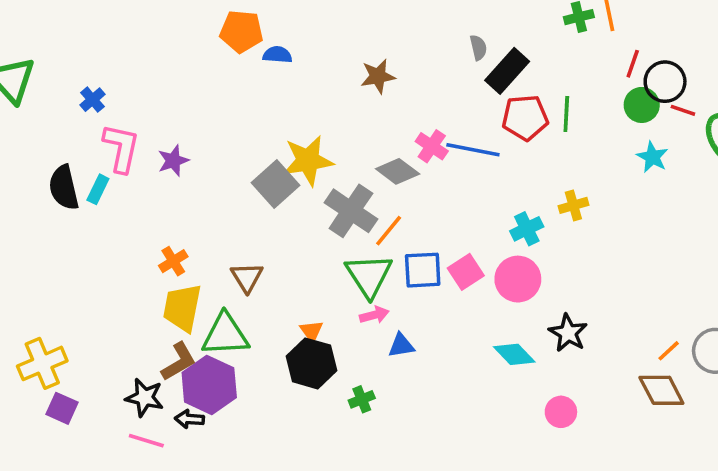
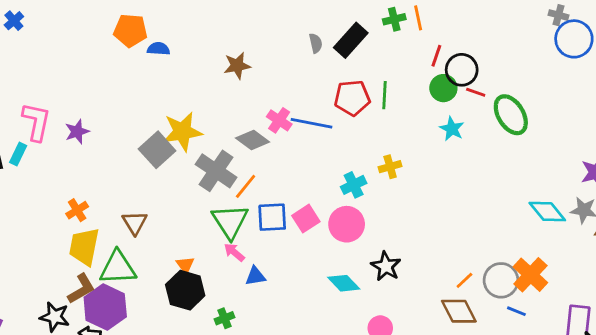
black rectangle: (507, 71) -> (351, 40), moved
blue cross: (93, 100) -> (14, 21), moved
pink arrow: (374, 315) -> (234, 252), turned -125

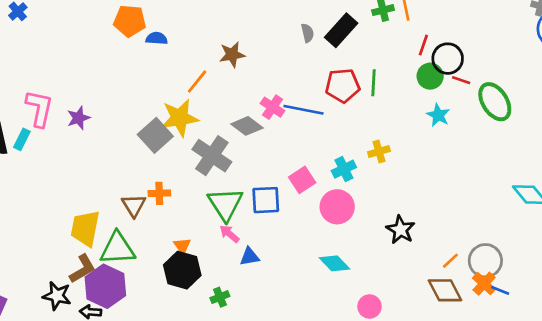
orange line: (246, 186) -> (197, 81), moved
orange cross: (77, 210) -> (159, 193), moved, turned 30
pink square: (306, 219) -> (302, 180), moved
black star: (386, 266) -> (400, 230), moved
orange cross: (530, 275) -> (484, 284), moved, size x0.7

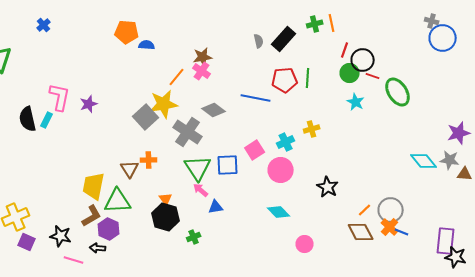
pink cross: (272, 107) -> (202, 71), moved
purple hexagon: (105, 286) -> (109, 229), size x0.7
black star: (57, 296) -> (61, 236), moved

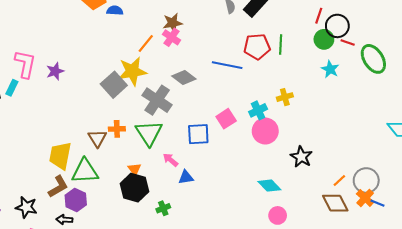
green triangle: (198, 168) -> (149, 133), moved
pink circle: (281, 170) -> (265, 131), moved
cyan diamond: (279, 212) -> (269, 186), moved

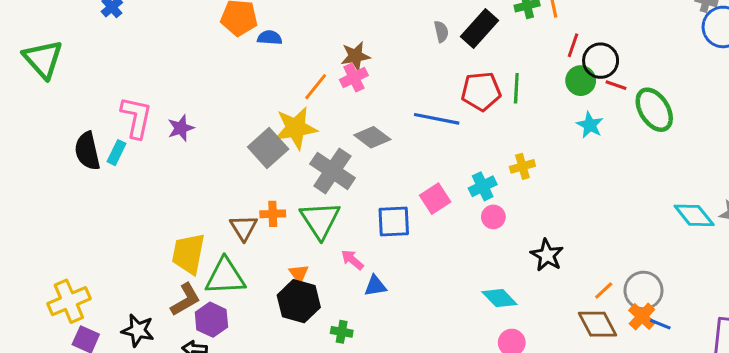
pink cross: (172, 37) -> (354, 77), turned 30
pink circle: (265, 131) -> (493, 217), size x0.6
green cross: (163, 208) -> (342, 332), turned 32

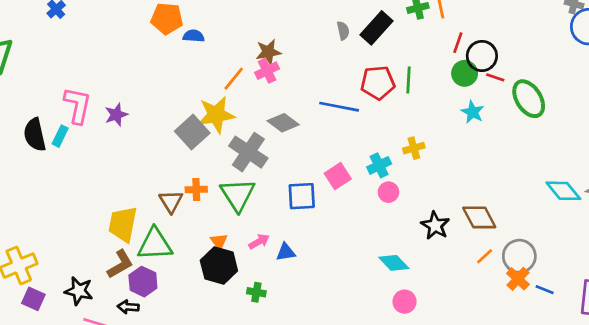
pink arrow: (352, 260) -> (259, 242), moved, turned 110
brown diamond: (598, 324) -> (479, 217), moved
blue line: (660, 324) -> (545, 290), moved

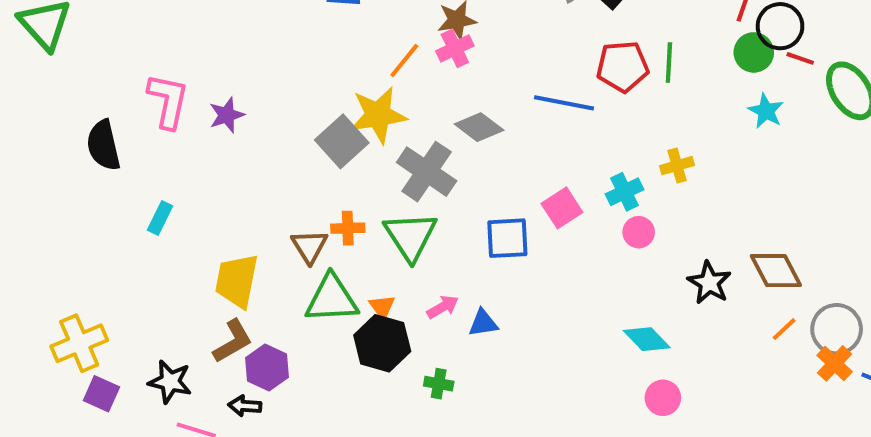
cyan rectangle: (60, 136) -> (160, 218), moved
green triangle: (155, 244) -> (332, 299), moved

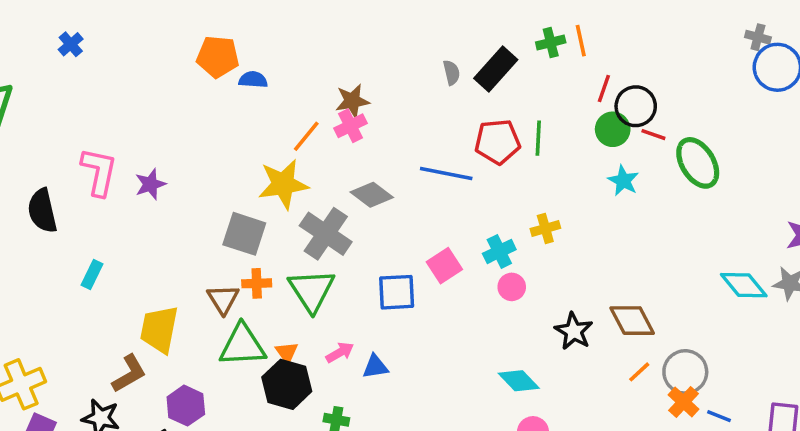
gray square: (342, 141) -> (244, 234), moved, turned -30
brown L-shape: (233, 341) -> (129, 374), moved

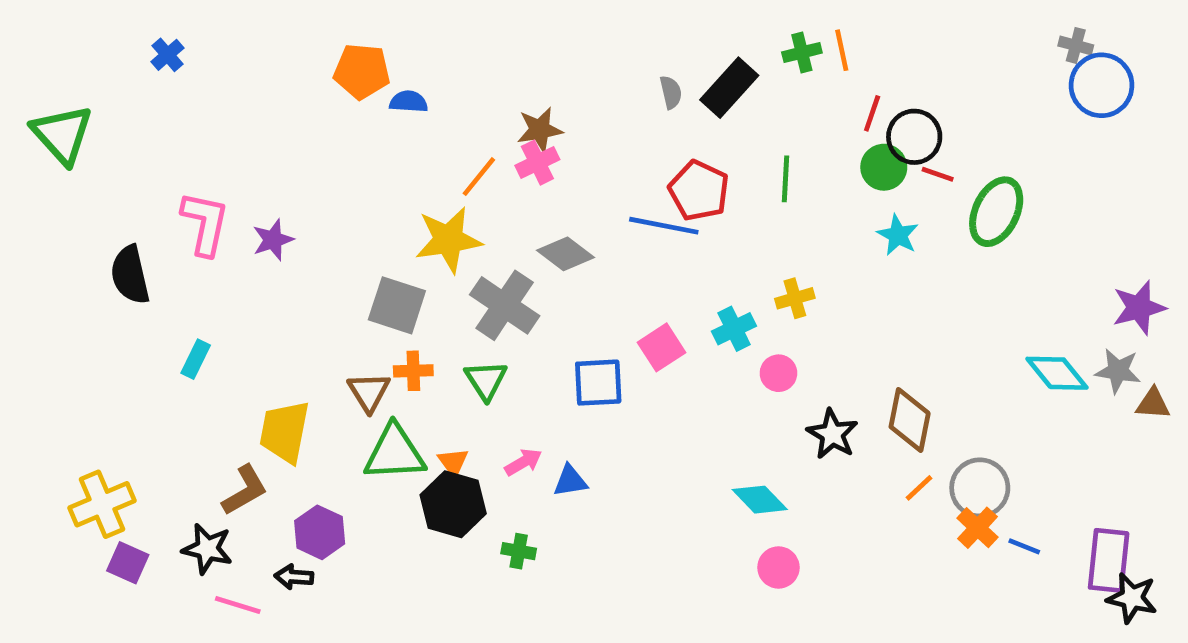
red pentagon: (498, 142) -> (699, 191), moved, turned 30
green ellipse: (698, 163) -> (996, 212), turned 57
pink circle: (512, 287) -> (778, 373), moved
green triangle: (312, 290) -> (486, 380), size x0.7
brown diamond: (632, 321) -> (910, 420), turned 39

